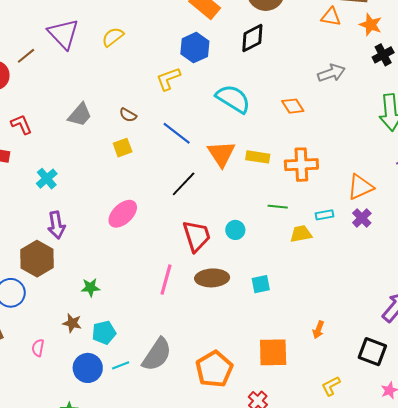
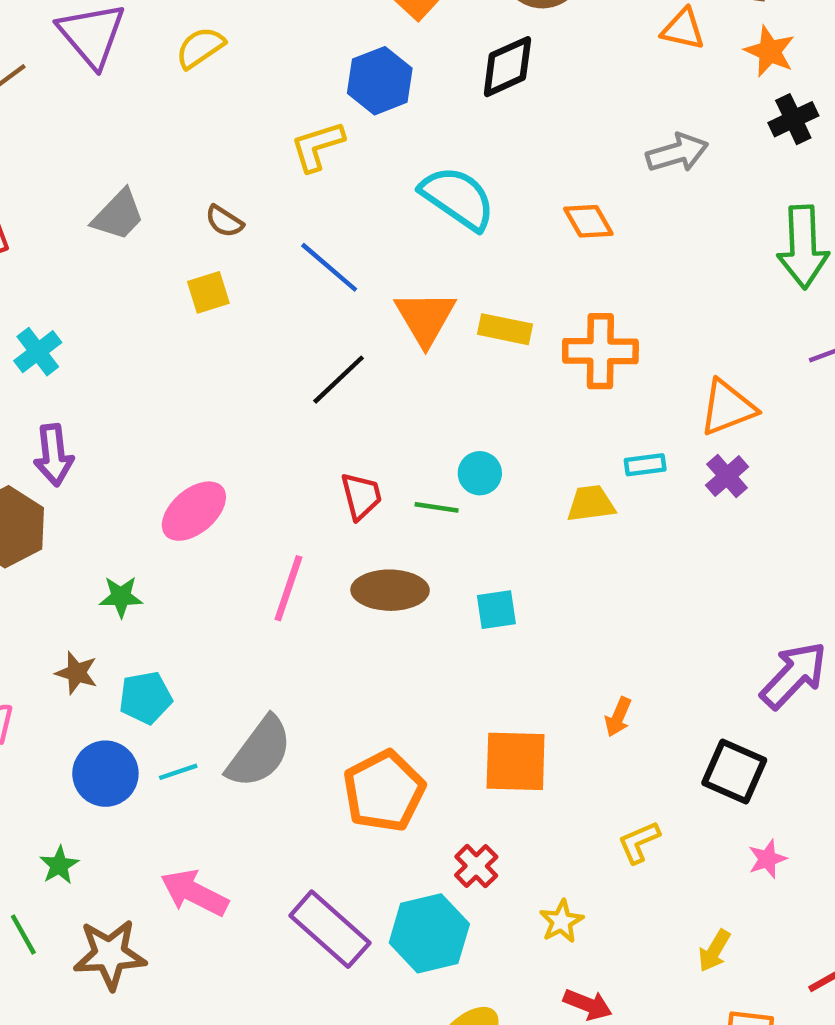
green line: (278, 207) -> (437, 507), moved
pink ellipse: (123, 214) -> (194, 511), moved
cyan circle: (235, 230) -> (480, 473), moved
red trapezoid: (197, 236) -> (361, 496), size x0.7

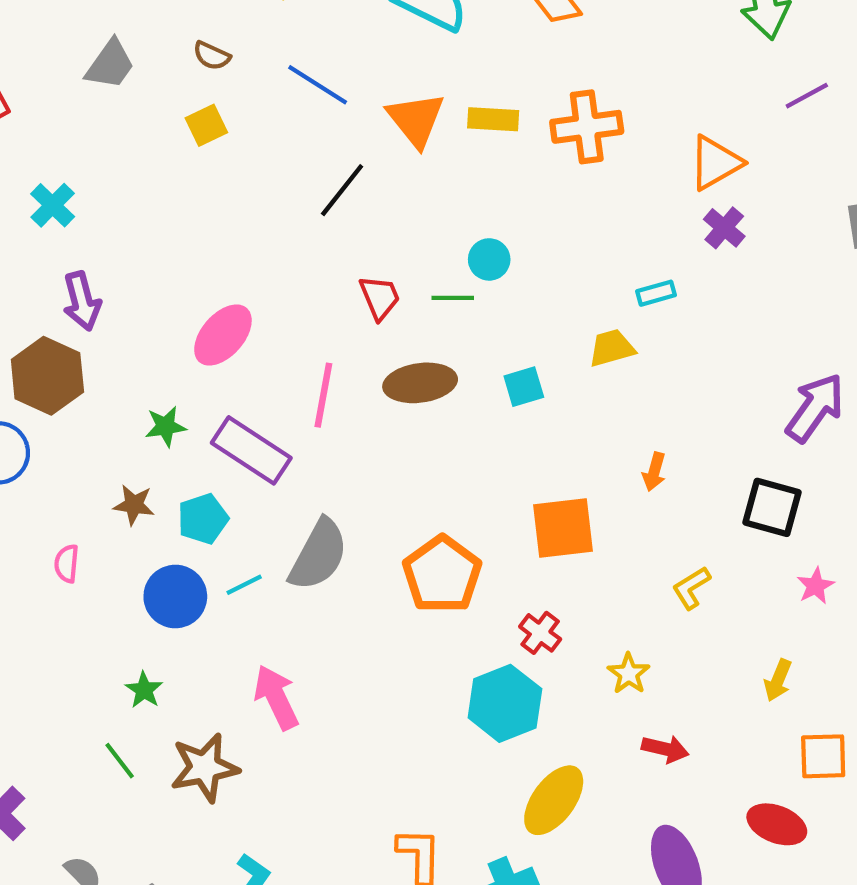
cyan rectangle: (645, 465) -> (656, 293), moved
yellow trapezoid: (591, 504) -> (612, 348), moved
pink arrow: (194, 893) -> (276, 697), turned 46
purple rectangle: (330, 929) -> (251, 450), moved

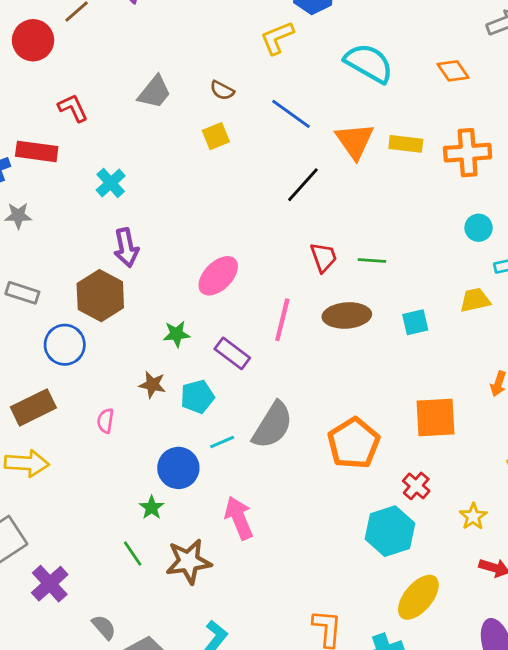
cyan circle: (489, 259) -> (479, 228), moved
purple rectangle: (251, 450) -> (232, 353), size x0.7
blue circle: (175, 597) -> (178, 468), moved

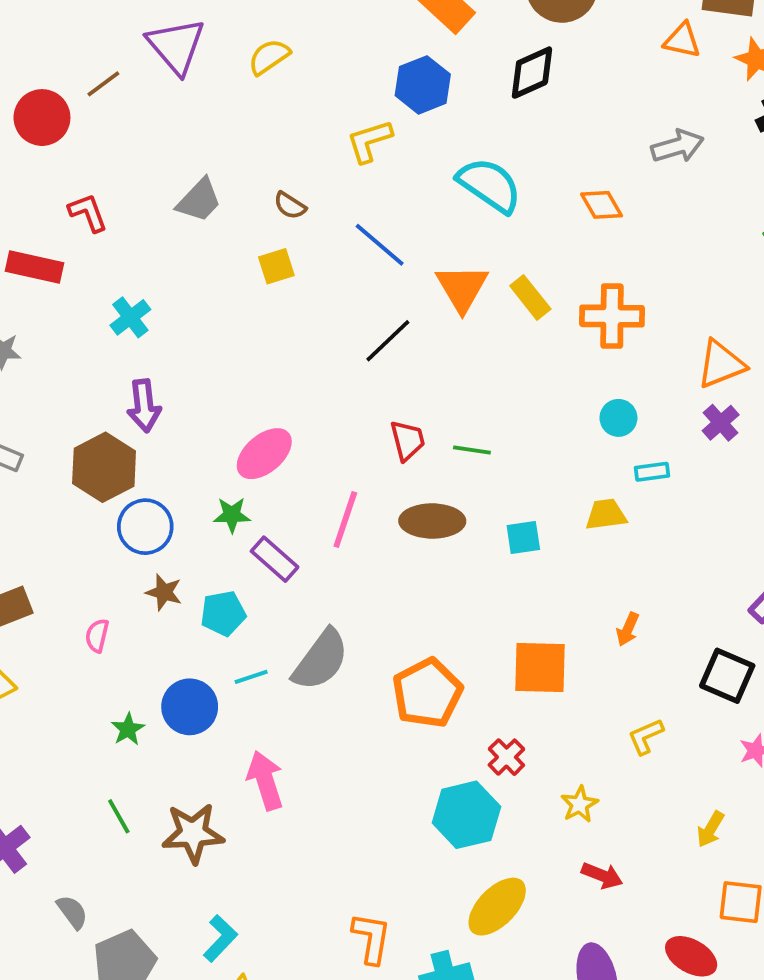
yellow rectangle: (406, 144) -> (530, 297), turned 40
green star: (177, 334) -> (232, 515), moved
blue circle: (65, 345) -> (145, 527), moved
green star: (152, 508) -> (128, 729), moved

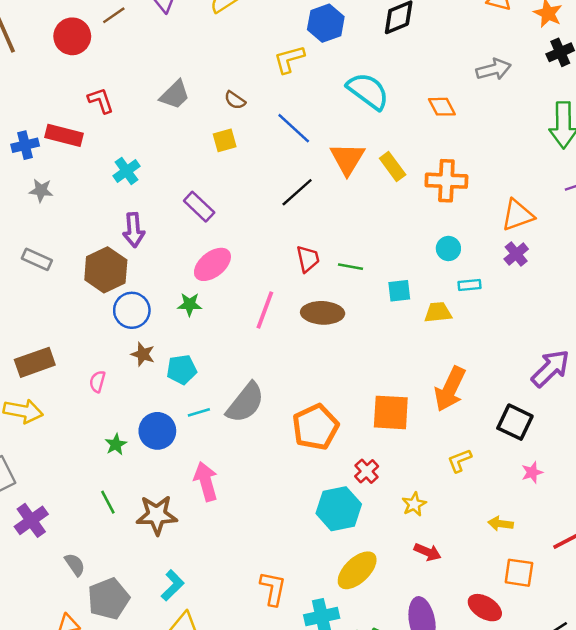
cyan square: (523, 538) -> (399, 291), moved
purple rectangle: (275, 559) -> (199, 207), moved
orange arrow: (628, 629) -> (450, 389), size x2.0
yellow arrow: (710, 829) -> (500, 524), turned 65

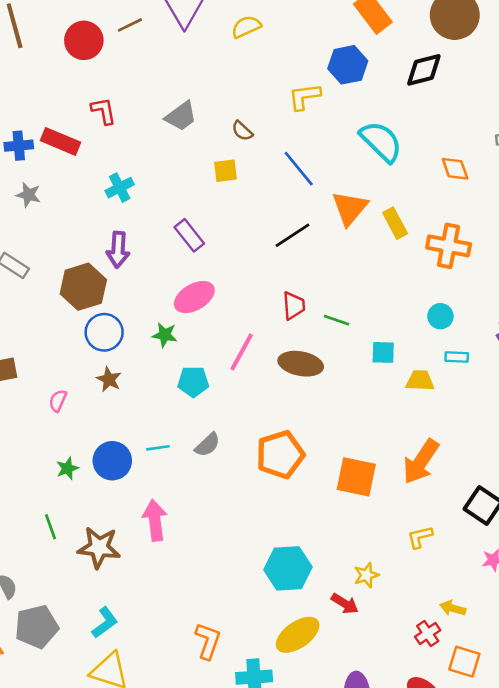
cyan pentagon: (182, 370) -> (193, 382), moved
gray semicircle: (245, 403) -> (207, 445), size x0.6
orange pentagon: (315, 427) -> (280, 455), moved
red cross: (367, 471) -> (428, 634), moved
red arrow: (428, 552) -> (345, 604), moved

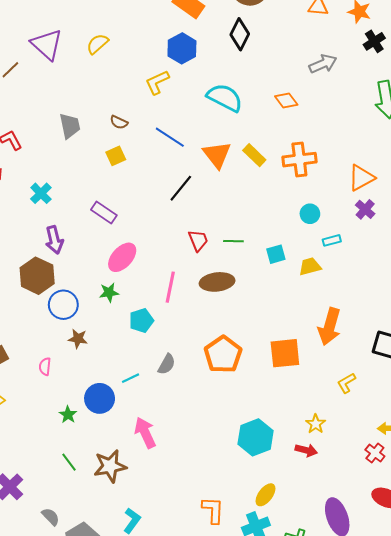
black diamond: (424, 70) -> (240, 34), turned -32
gray trapezoid: (181, 116) -> (70, 126), turned -48
yellow ellipse: (298, 635) -> (266, 495), moved, size x0.7

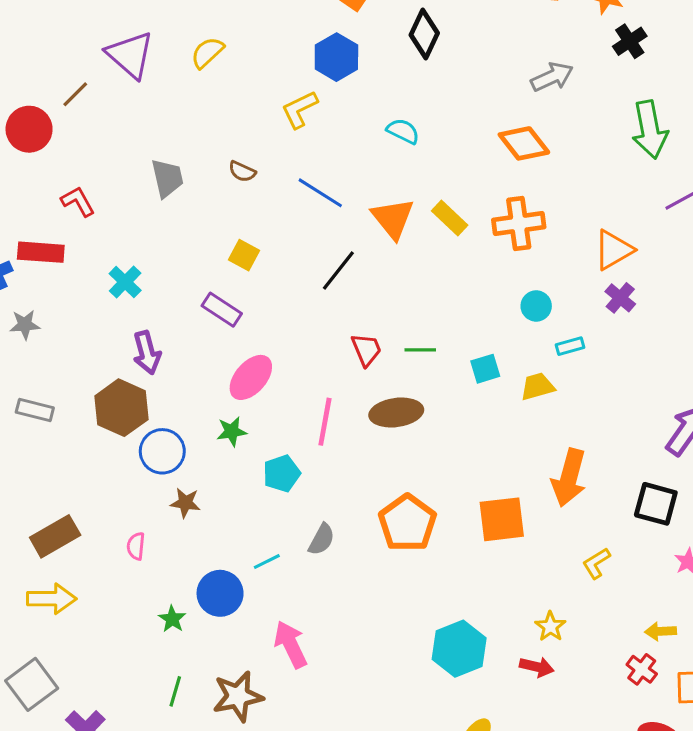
cyan semicircle: (225, 98) -> (403, 131), size x0.6
orange diamond: (286, 101) -> (524, 143), moved, size x1.4
yellow square: (116, 156) -> (244, 255), moved, turned -36
green line: (69, 462) -> (175, 691), turned 54

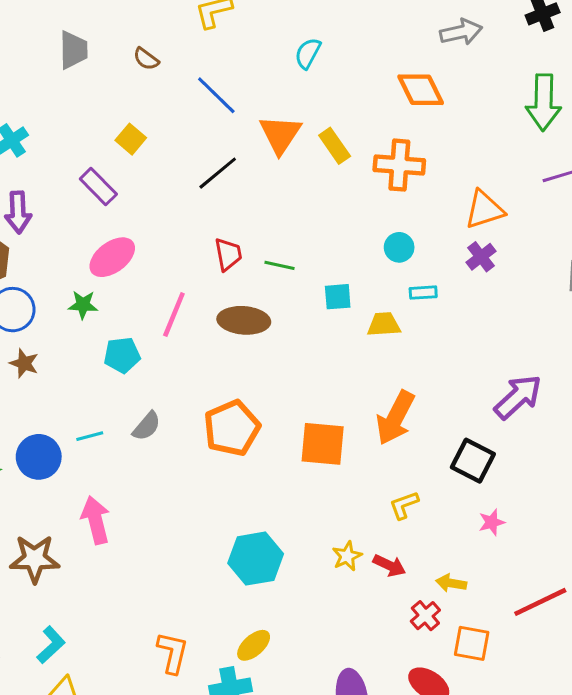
cyan semicircle: (403, 131) -> (308, 53), turned -100
red arrow: (537, 667) -> (389, 565), moved

